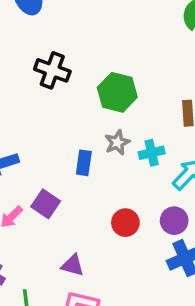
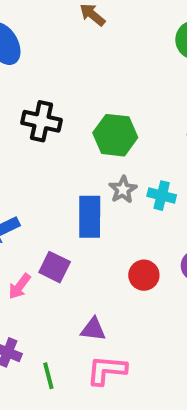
cyan cross: (152, 153) -> (162, 196), turned 35
blue rectangle: (84, 163) -> (90, 217), size x1.5

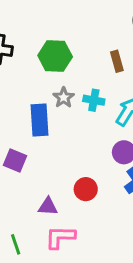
red circle: (144, 275) -> (86, 189), moved

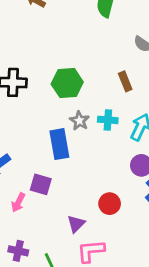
purple triangle: (48, 206) -> (76, 224), turned -42

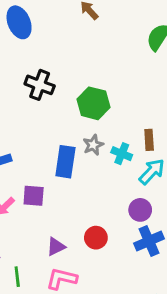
brown rectangle: (125, 81) -> (149, 140), moved
purple square: (41, 184) -> (34, 196), turned -30

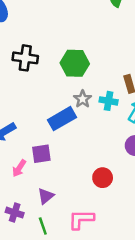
blue rectangle: (65, 162) -> (62, 119), turned 64
purple triangle: (56, 247) -> (46, 196), moved

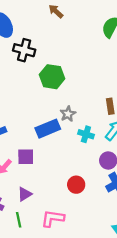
black cross: (25, 58) -> (24, 50), moved
green hexagon: (75, 63) -> (52, 77), moved
cyan cross: (109, 101) -> (86, 134), moved

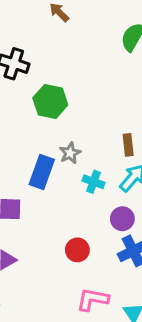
blue rectangle: (48, 129) -> (42, 172), turned -50
pink L-shape: (53, 218) -> (93, 299), moved

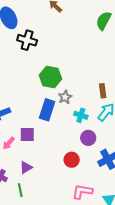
green hexagon: (50, 101) -> (50, 77), moved
purple circle: (122, 219) -> (88, 138), moved

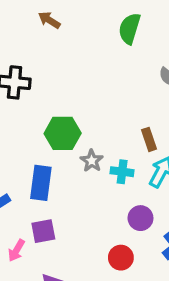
blue rectangle: (47, 110) -> (41, 183), moved
cyan cross: (81, 115) -> (122, 172), moved

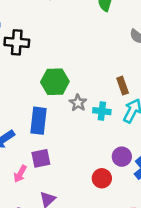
purple circle: (140, 218) -> (122, 157), moved

